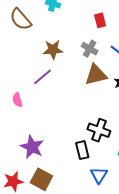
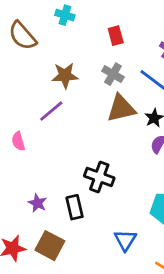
red rectangle: (100, 20) -> (116, 36), moved
black cross: (99, 130) -> (99, 177), moved
purple star: (32, 147) -> (37, 203), size x0.6
black rectangle: (82, 150) -> (75, 207), moved

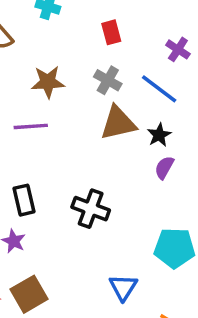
purple line: (51, 111) -> (31, 126), turned 36
black rectangle: (75, 207) -> (24, 200), moved
brown square: (50, 246) -> (29, 294), turned 32

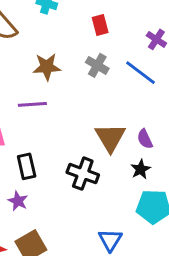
brown triangle: (118, 123) -> (110, 138), moved, turned -48
black star: (159, 135) -> (141, 169), moved
purple semicircle: (164, 168) -> (145, 139), turned -54

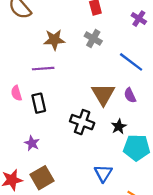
blue line: (141, 73) -> (131, 62), moved
black rectangle: (27, 166) -> (39, 103), moved
black star: (141, 169) -> (119, 126), moved

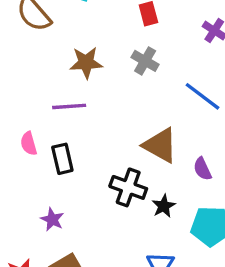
brown triangle: (103, 94) -> (160, 145), turned -30
purple semicircle: (130, 95) -> (202, 169), moved
black star: (119, 126) -> (164, 206), moved

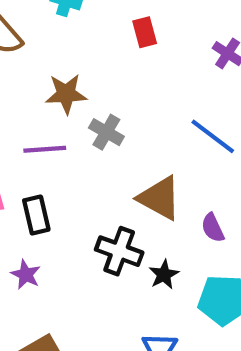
gray cross: (145, 61) -> (106, 132), moved
purple star: (52, 219) -> (26, 275), moved

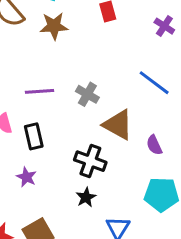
brown star: (66, 94) -> (54, 26), moved
gray cross: (106, 132) -> (87, 94), moved
black star: (164, 275) -> (86, 197), moved

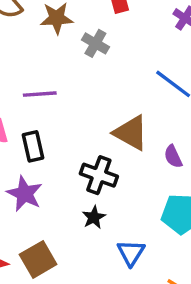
gray cross: (87, 94) -> (95, 43), moved
purple star: (26, 177) -> (25, 194), size x1.5

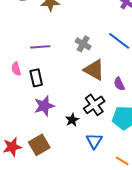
gray cross: (95, 43) -> (83, 44), moved
black cross: (99, 175) -> (94, 105), moved, turned 35
purple star: (25, 194) -> (44, 106), moved, turned 30

